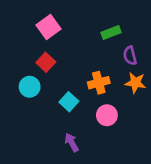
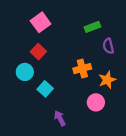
orange star: (135, 83) -> (107, 80), moved, turned -30
cyan square: (69, 102) -> (45, 89), moved
pink circle: (107, 115) -> (96, 102), moved

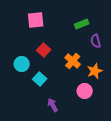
pink square: (41, 22) -> (36, 20), turned 30
red square: (38, 52) -> (44, 50), moved
orange cross: (82, 69) -> (73, 61), turned -35

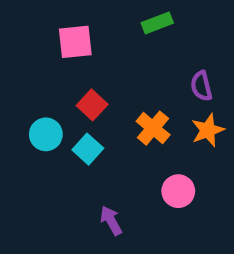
green rectangle: (82, 24) -> (157, 23), moved
orange star: (95, 71) -> (208, 130), moved
cyan square: (40, 79) -> (88, 149), moved

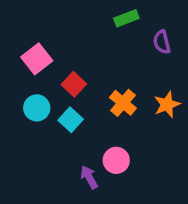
pink square: (75, 42) -> (37, 59), moved, turned -32
purple semicircle: (201, 86) -> (162, 42), moved
pink circle: (178, 191) -> (116, 160), moved

